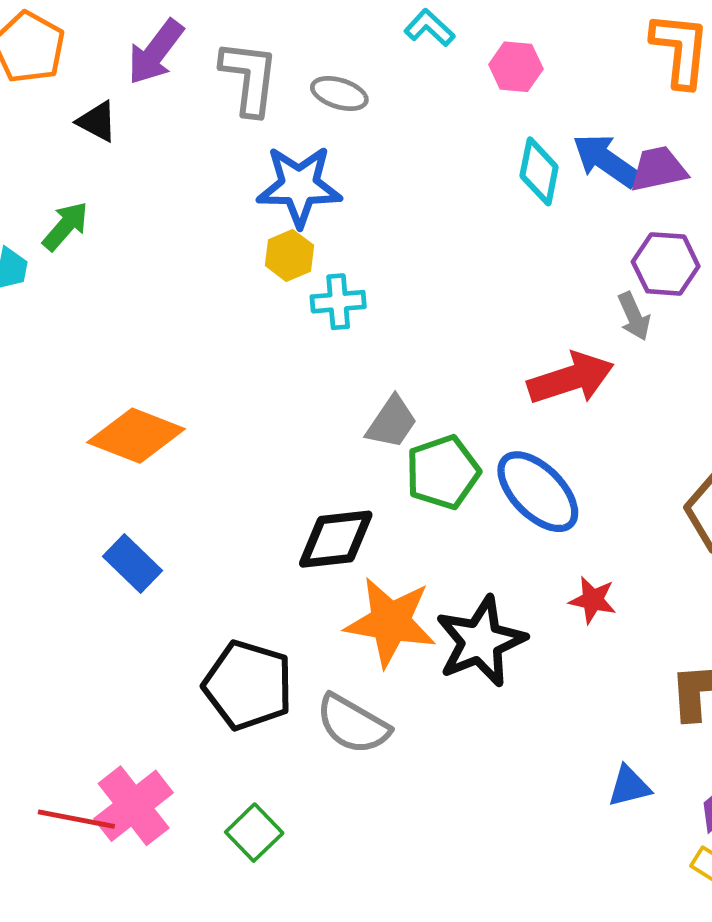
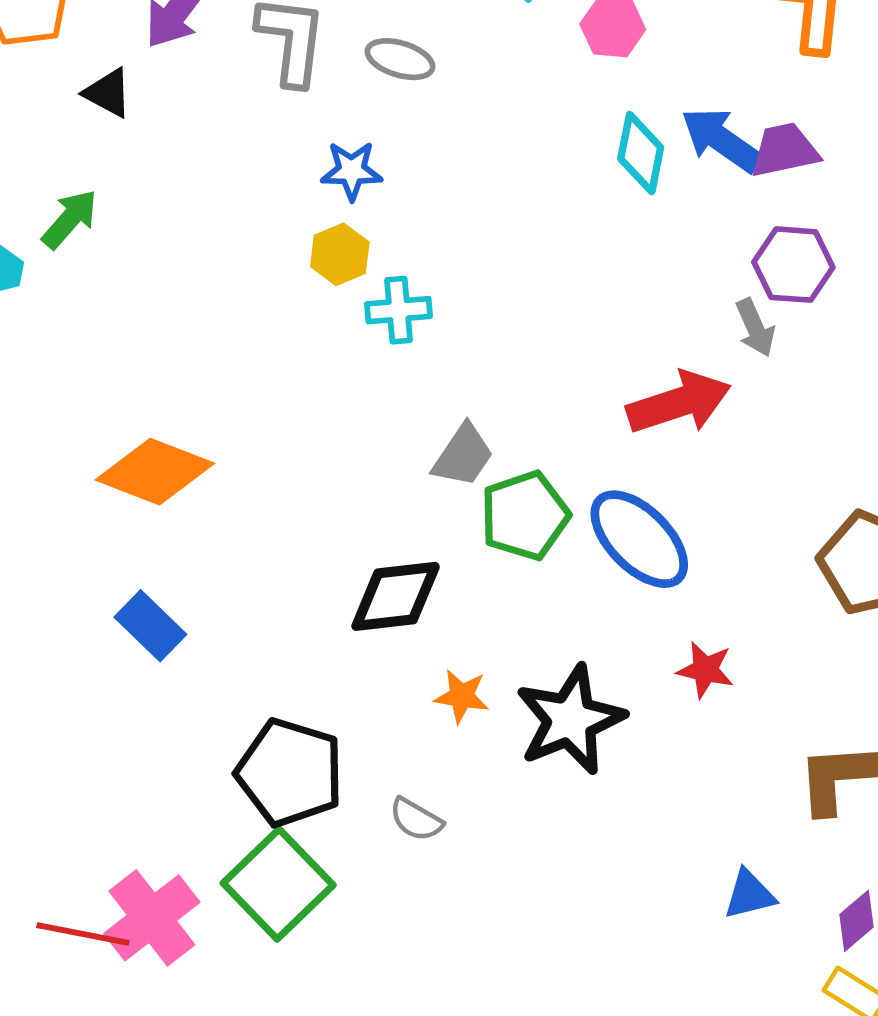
blue star: (299, 186) -> (352, 171), size x0.6
orange star: (391, 622) -> (462, 696), size x0.5
gray semicircle: (353, 724) -> (416, 820), size x0.6
green square: (254, 833) -> (278, 884), moved, size x1.6

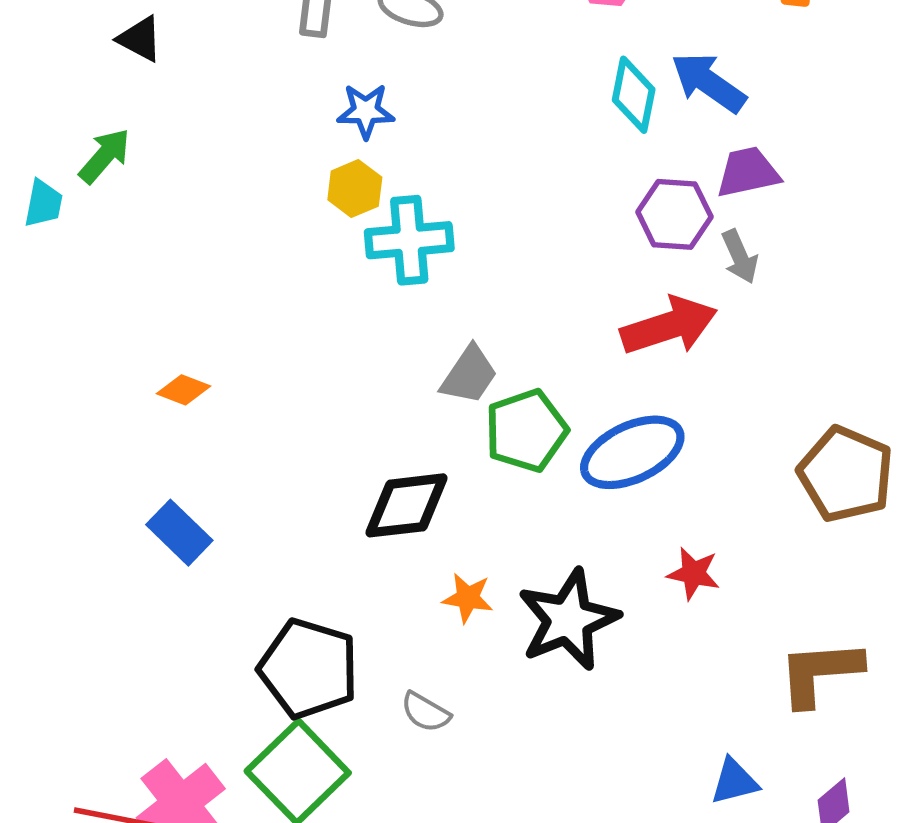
purple trapezoid: (785, 150) -> (748, 172), moved
purple hexagon: (793, 265) -> (674, 214), moved
cyan cross: (399, 310) -> (409, 240), size x1.4
orange diamond: (155, 472) -> (183, 390), size x0.5
blue ellipse: (639, 539) -> (632, 452), turned -70

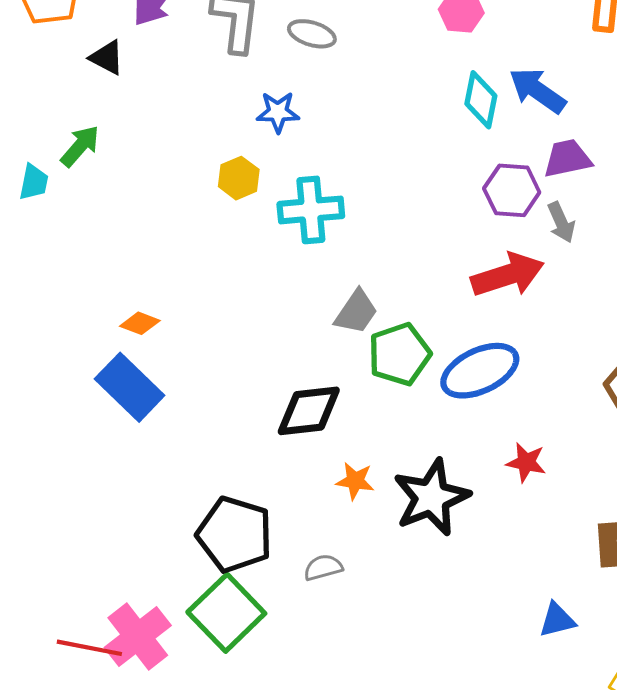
yellow hexagon: (355, 189) -> (239, 178), moved
blue rectangle: (179, 533) -> (130, 387), moved, size x1.4
gray semicircle: (426, 712) -> (323, 567), turned 135

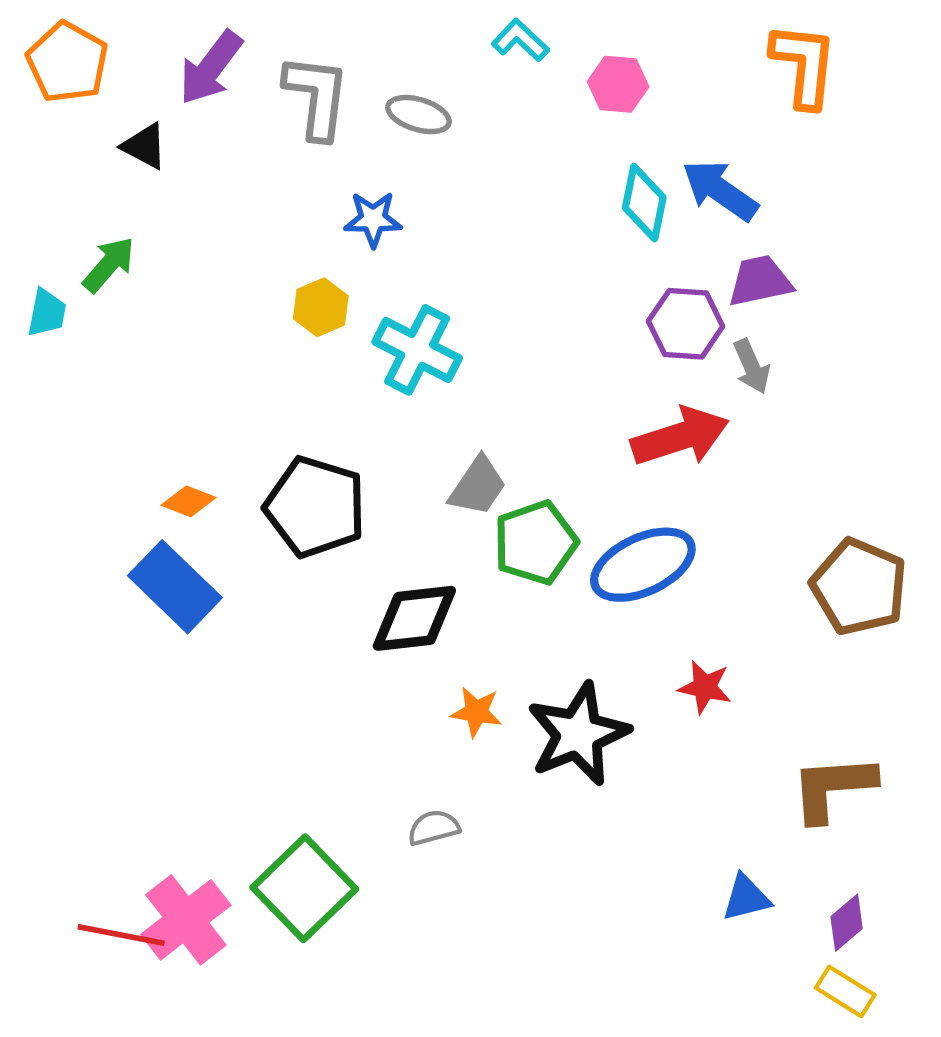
cyan cross: (311, 210) -> (417, 350), turned 32
black pentagon: (235, 534) -> (315, 507), moved

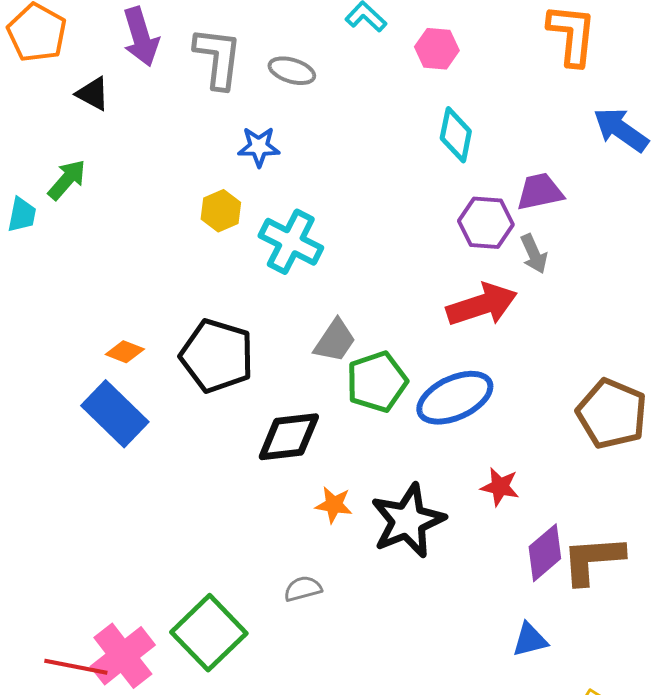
purple arrow: (211, 68) -> (141, 37), turned -54
blue arrow: (720, 190) -> (621, 130), moved
purple diamond: (847, 923) -> (545, 553), moved, size x1.4

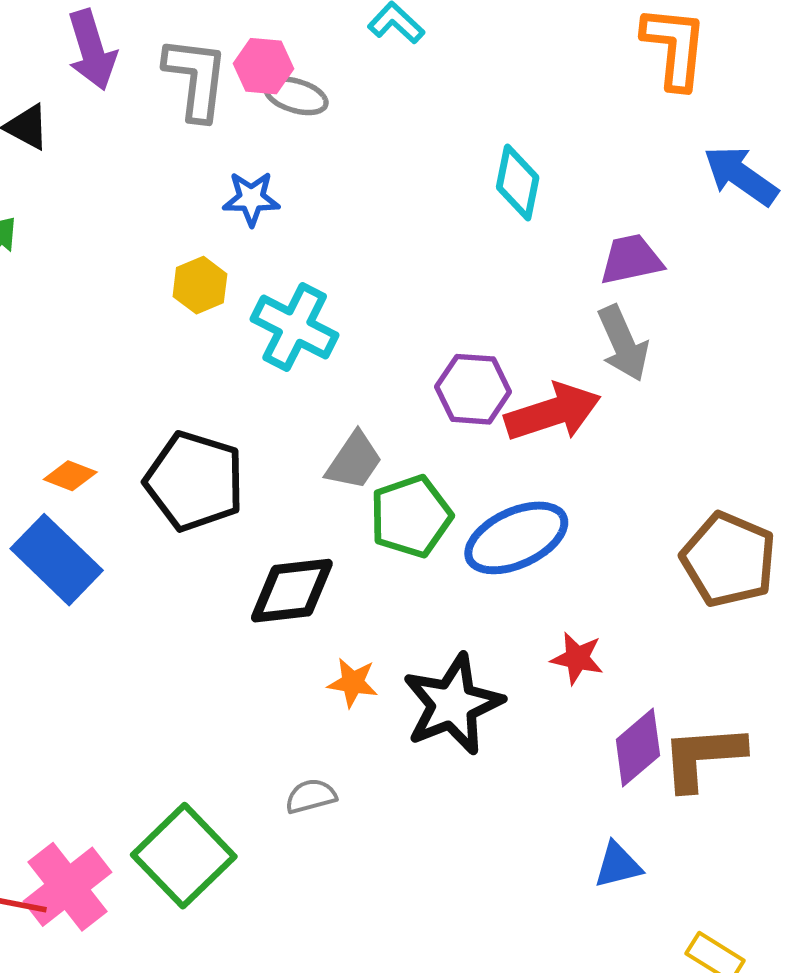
pink hexagon: (437, 49) -> (263, 66), moved
purple hexagon: (486, 223) -> (473, 389), moved
gray arrow: (534, 254) -> (623, 343), size x1.4

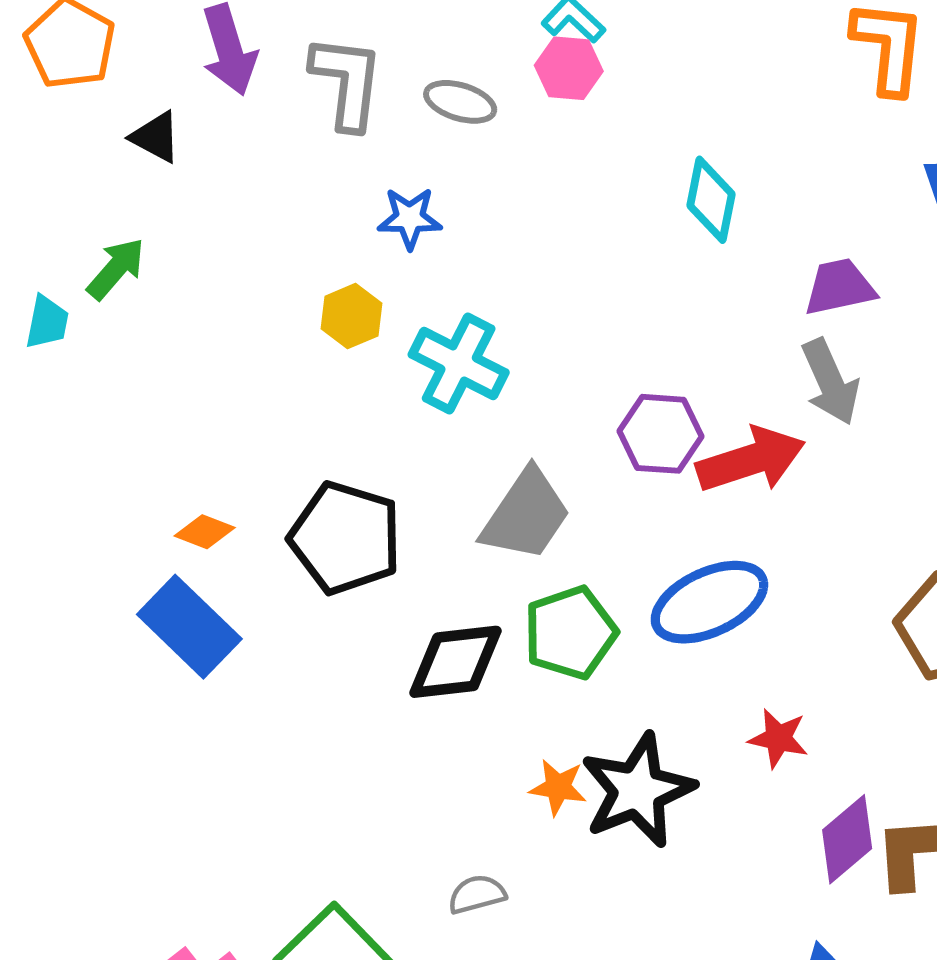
pink hexagon: (263, 66) -> (569, 68), moved
gray trapezoid: (354, 461) -> (526, 515), size x1.4
green pentagon: (411, 516) -> (570, 633), moved
orange star: (353, 683) -> (558, 787), moved

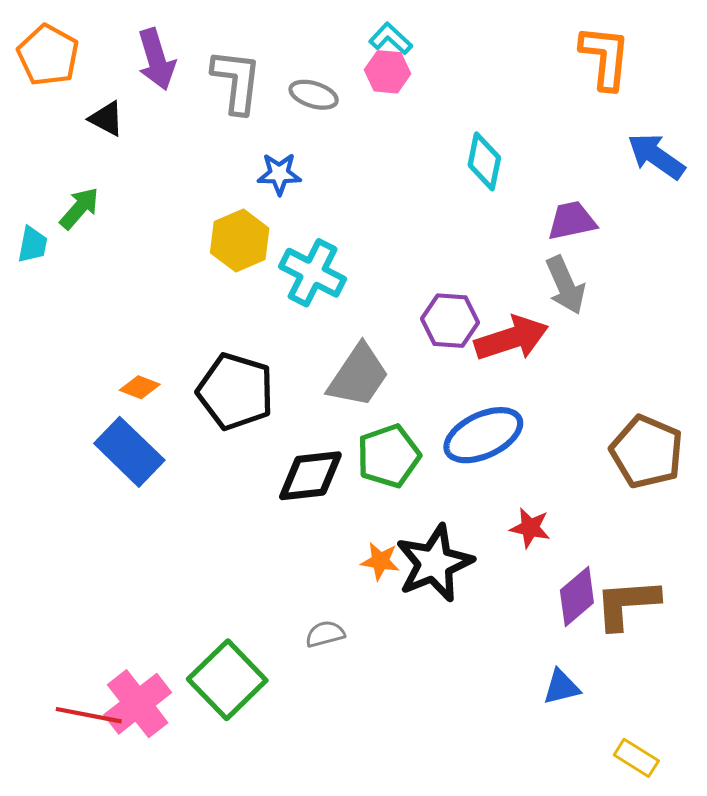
yellow hexagon: (352, 316) -> (240, 240), size x1.4

